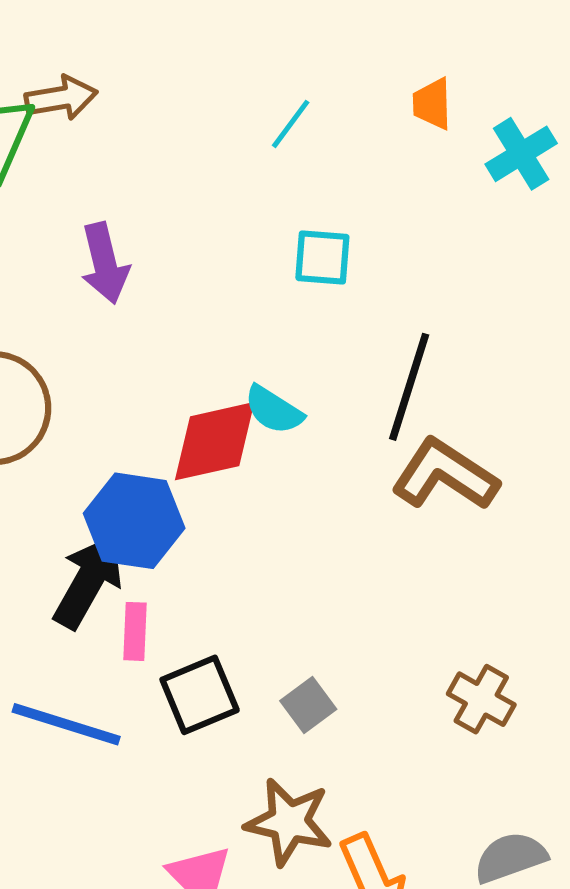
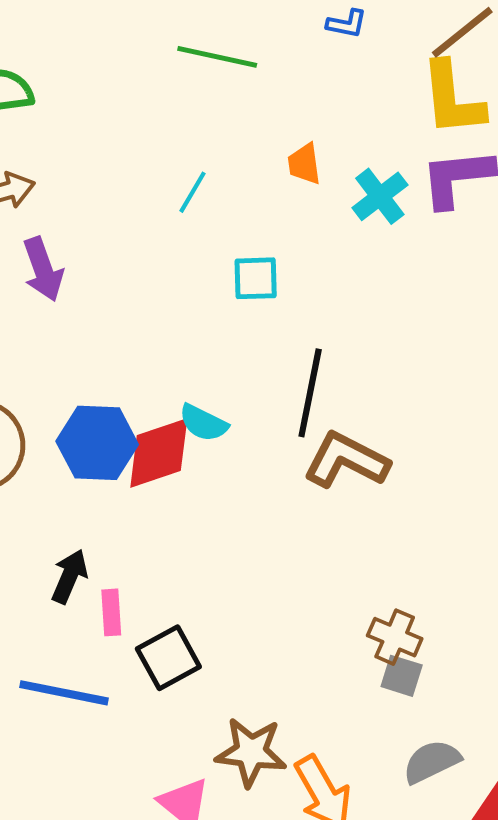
cyan square: (322, 258) -> (256, 278), moved
purple arrow: (105, 263) -> (43, 269), moved
blue hexagon: (134, 521) -> (97, 443), moved
black arrow: (88, 581) -> (69, 576), size x0.7
gray square: (308, 705) -> (402, 676), moved, turned -30

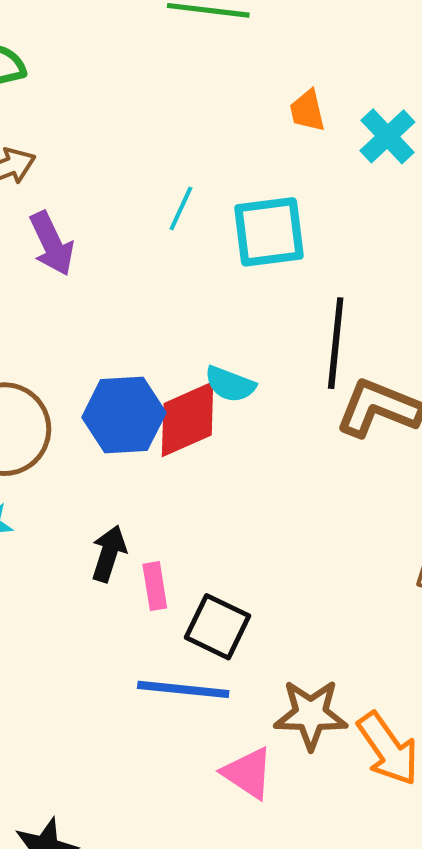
cyan line: (193, 192) -> (181, 208), moved
cyan square: (256, 278) -> (269, 232), size x1.5
black square: (168, 658) -> (217, 627), turned -30
blue line: (64, 693) -> (183, 689), moved

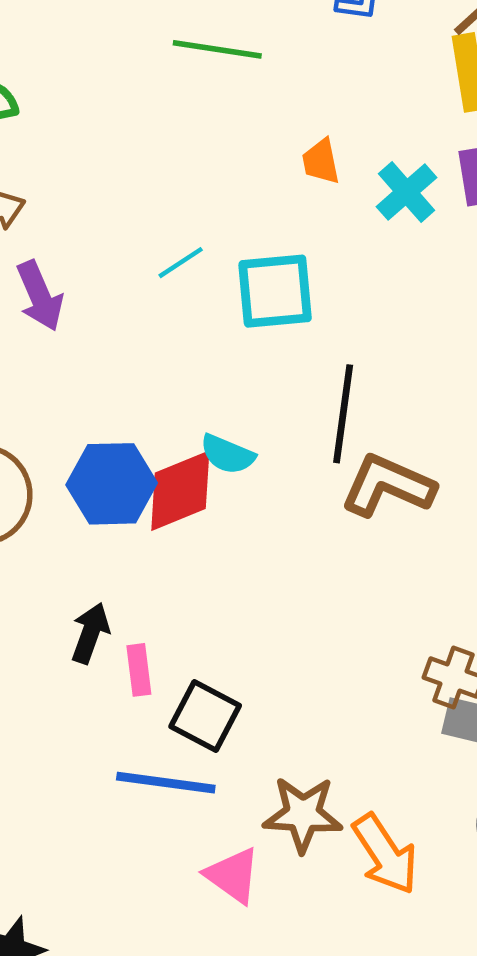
cyan line: (181, 208) -> (181, 263), turned 30

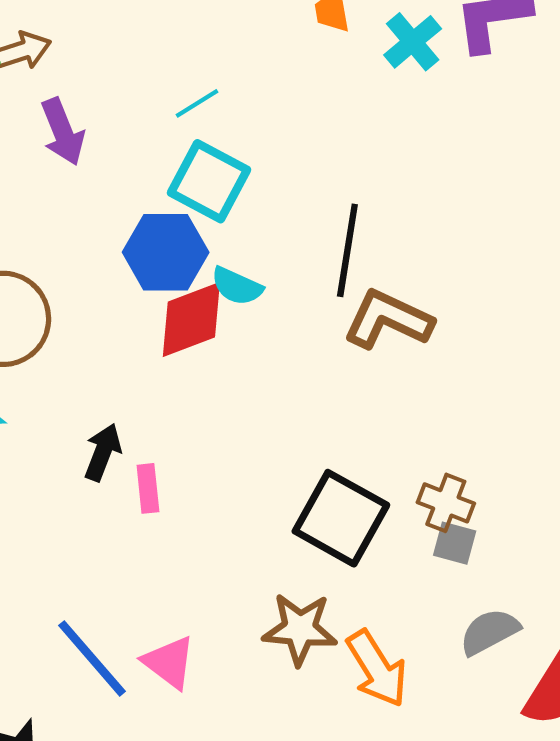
cyan square: (275, 291) -> (209, 181), moved, turned 32
blue hexagon: (112, 484) -> (166, 252), moved
black square: (205, 716) -> (341, 518), moved, size x1.4
blue line: (166, 783) -> (92, 658), moved, turned 40
pink triangle: (233, 875) -> (169, 662), moved

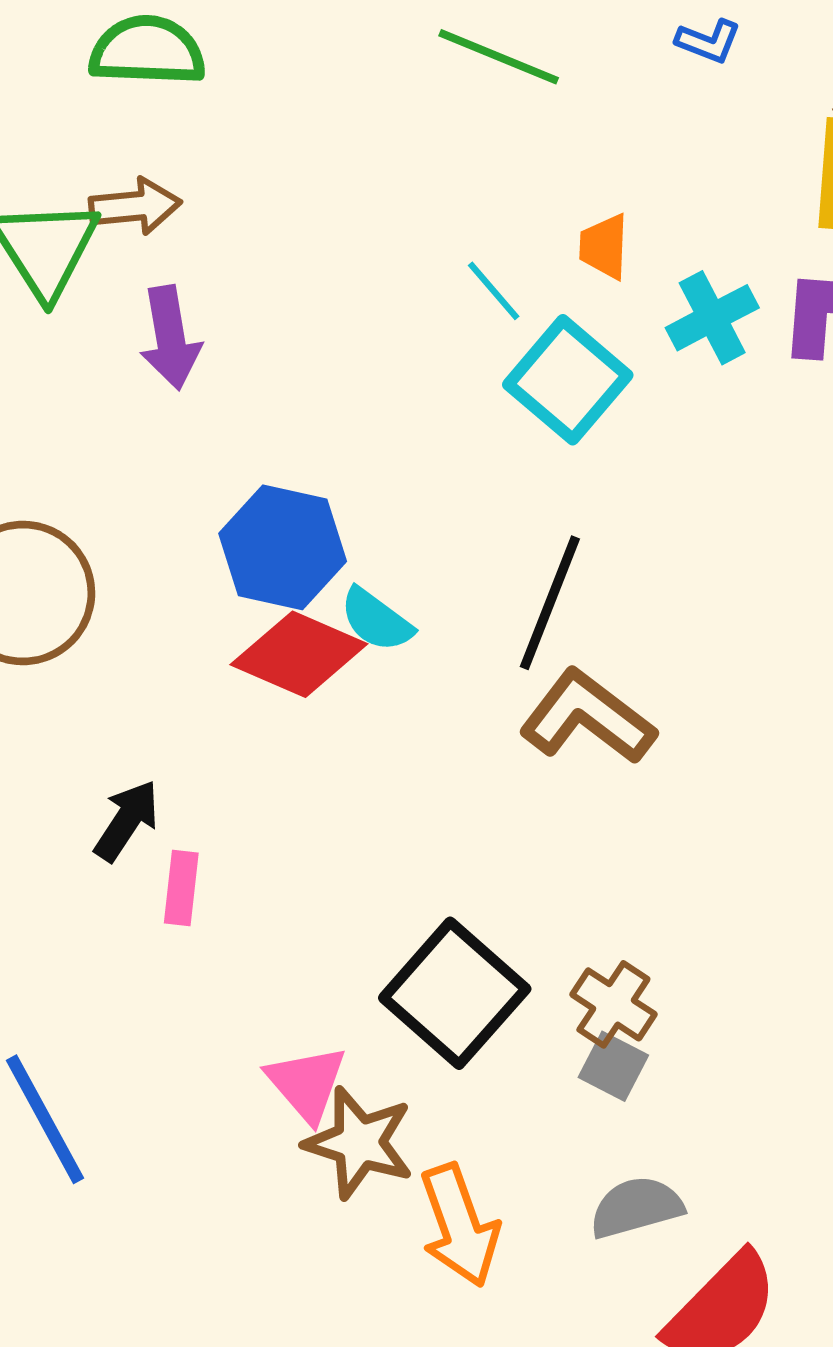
cyan line: (197, 103) -> (494, 291), moved, turned 69
cyan square: (209, 181) -> (568, 380), moved
red diamond: (191, 320) -> (299, 654), turned 32
pink triangle: (169, 662) -> (307, 1084), moved

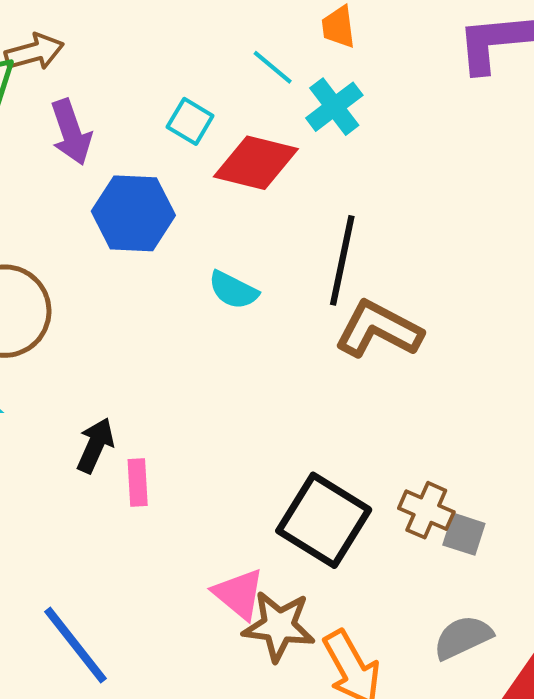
cyan cross: (712, 318) -> (334, 107), moved
cyan square: (568, 380) -> (190, 121), moved, size x0.6
blue hexagon: (283, 547) -> (133, 213), moved
red diamond: (299, 654) -> (256, 163), moved
gray square: (613, 1066) -> (464, 534), moved

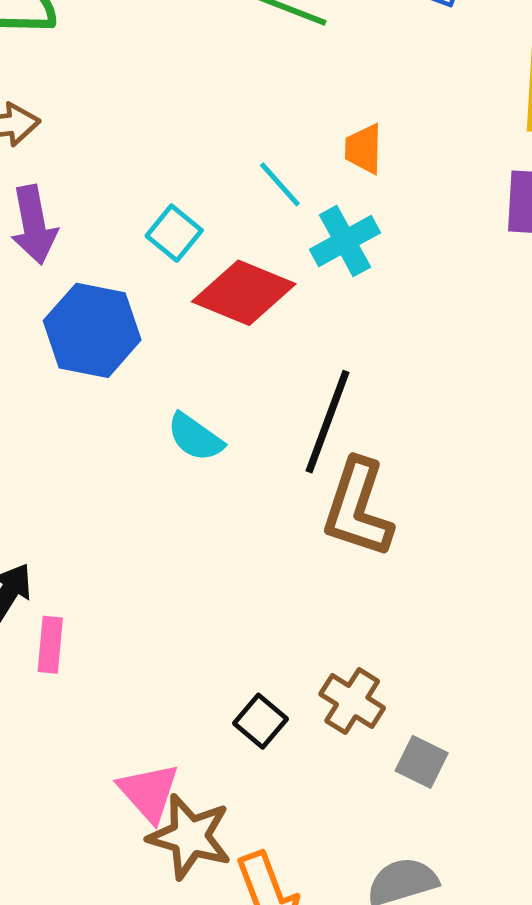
brown L-shape: (379, 329) -> (358, 508), turned -108
brown cross: (426, 510) -> (352, 701), moved
black square: (324, 520) -> (261, 721), size x0.5

